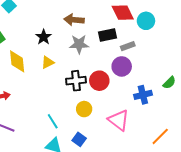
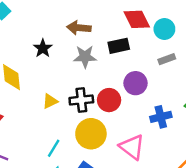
gray rectangle: (128, 46) -> (167, 59), moved
yellow triangle: (48, 62) -> (50, 101), moved
yellow circle: (84, 109) -> (91, 134), size x1.6
cyan line: (53, 121) -> (54, 148), turned 63

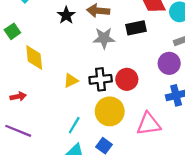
black star: (43, 48) -> (66, 15), moved
purple circle: (136, 83) -> (169, 63), moved
pink triangle: (132, 147) -> (149, 124), turned -45

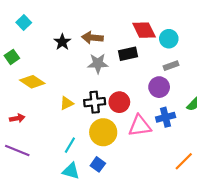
yellow diamond: (34, 58) -> (32, 82), turned -50
pink triangle: (149, 124) -> (140, 126), moved

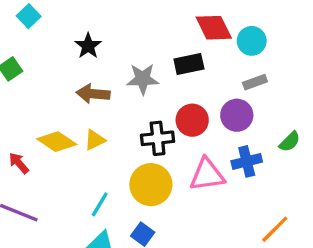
brown arrow: (92, 38) -> (93, 94), moved
yellow diamond: (32, 82) -> (57, 142), moved
black cross: (95, 102) -> (158, 138), moved
red circle: (119, 102) -> (192, 120), moved
red arrow: (17, 118) -> (19, 163), turned -120

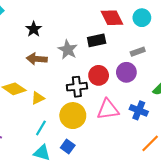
cyan circle: (252, 41) -> (142, 18), moved
gray star: (143, 79) -> (68, 50), turned 30
yellow triangle: (95, 140) -> (38, 98), moved
blue cross: (247, 161) -> (139, 110), moved, turned 36

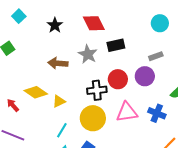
red diamond: (112, 18) -> (94, 23), moved
black star: (34, 29) -> (55, 25), moved

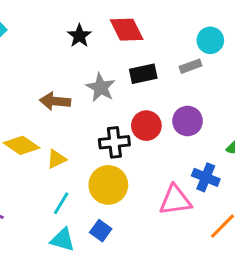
red diamond: (94, 23) -> (127, 30), moved
black star: (55, 25) -> (79, 36), moved
gray rectangle: (156, 56) -> (191, 66), moved
pink triangle: (127, 112) -> (175, 200), moved

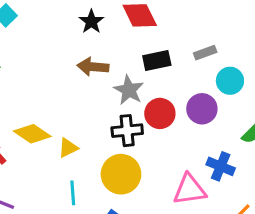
cyan circle: (210, 40) -> (230, 81), moved
gray star: (101, 88) -> (129, 90), moved
brown arrow: (55, 101) -> (93, 67), moved
cyan line: (61, 203) -> (73, 193), turned -35

